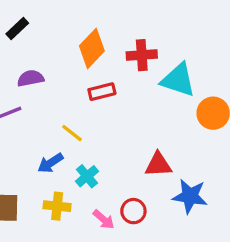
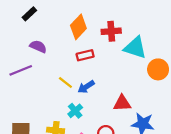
purple semicircle: (31, 78) -> (38, 46), turned 35
blue arrow: (50, 163) -> (86, 87), moved

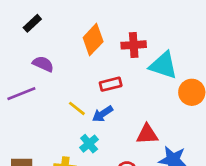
red rectangle: (85, 55) -> (111, 84), moved

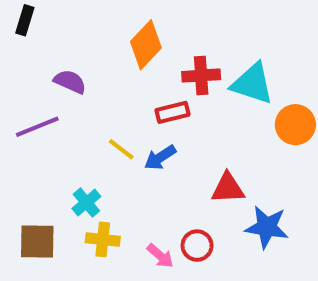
black rectangle: (32, 23) -> (25, 20), moved, turned -30
red cross: (134, 45) -> (201, 76), moved
cyan cross: (89, 144) -> (86, 203), moved

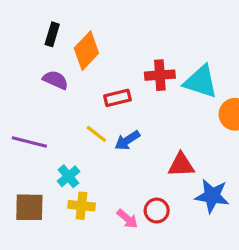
black rectangle: (25, 20) -> (52, 34), moved
orange diamond: (146, 45) -> (86, 51), moved
red rectangle: (172, 112) -> (117, 98), moved
purple line: (37, 127) -> (29, 142), moved, turned 36

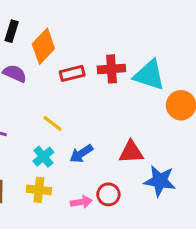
red rectangle: (117, 98) -> (72, 73), moved
blue arrow: (127, 140) -> (81, 154), moved
cyan cross: (69, 176) -> (43, 157), moved
pink arrow: (127, 219) -> (81, 202), turned -50

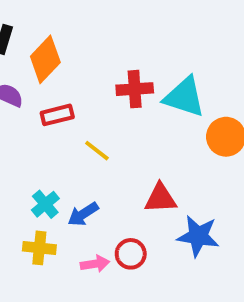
red rectangle: (72, 73) -> (57, 115), moved
yellow line: (52, 123) -> (97, 151), moved
blue arrow: (81, 154) -> (83, 214), moved

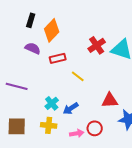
red cross: (135, 89) -> (97, 45), turned -30

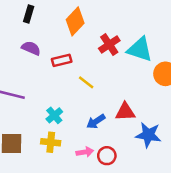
orange diamond: (52, 30) -> (75, 21), moved
blue arrow: (71, 108) -> (96, 121), moved
red circle: (95, 128) -> (107, 156), moved

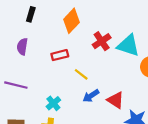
purple semicircle: (31, 48) -> (22, 47), moved, turned -105
red triangle: (125, 112) -> (116, 100), turned 36
blue arrow: (96, 121) -> (91, 96), moved

